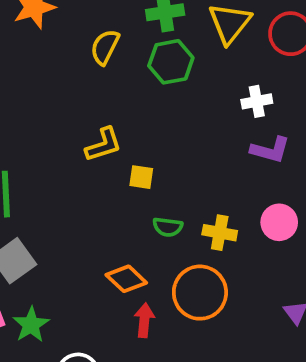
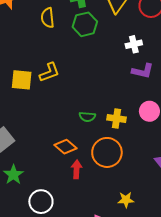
yellow semicircle: (105, 47) -> (48, 18), turned -30
yellow square: (141, 177) -> (22, 80), moved, size x1.5

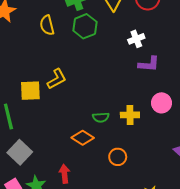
orange diamond: (65, 147) -> (83, 138), moved
orange circle: (107, 152) -> (118, 157), moved, size x0.6
red arrow: (77, 169) -> (65, 174), moved

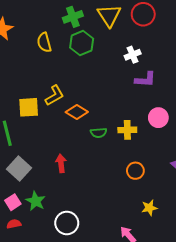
orange diamond: (83, 138) -> (77, 112), moved
orange circle: (118, 157) -> (135, 171), moved
red arrow: (65, 174) -> (61, 163), moved

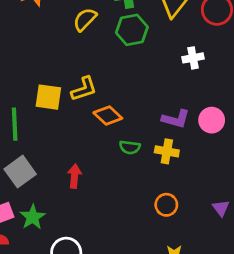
yellow semicircle: (44, 42) -> (85, 19), turned 48
purple L-shape: (145, 79) -> (176, 119), moved
pink circle: (158, 118) -> (212, 120), moved

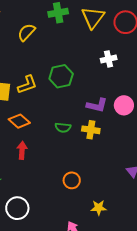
green hexagon: (132, 30) -> (61, 76), moved
orange diamond: (108, 116) -> (19, 121), moved
orange circle: (166, 205) -> (72, 180), moved

